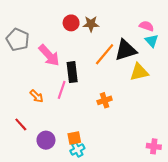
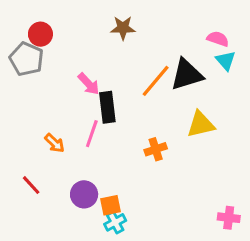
red circle: (71, 23) -> (40, 34), moved
brown star: (91, 24) -> (123, 28), moved
pink arrow: (49, 55) -> (89, 84), moved, size x0.7
yellow triangle: (139, 72) -> (201, 124), moved
purple circle: (46, 140) -> (84, 194), moved

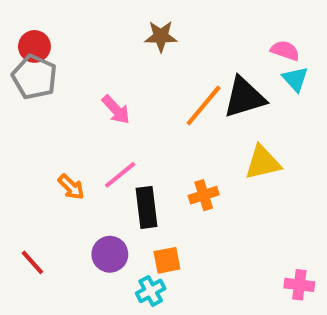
red circle: (40, 34) -> (34, 46), moved
black rectangle: (107, 107) -> (147, 207), moved
pink line: (92, 134) -> (120, 175), turned 32
red line: (31, 185) -> (32, 262), moved
orange square: (110, 205) -> (167, 260), moved

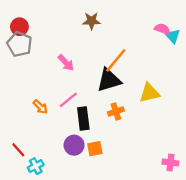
cyan triangle: (295, 79) -> (173, 36), moved
black triangle: (244, 97) -> (109, 80), moved
purple circle: (110, 254) -> (74, 145), moved
cyan cross: (151, 291) -> (36, 166), moved

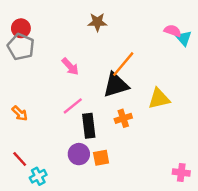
orange arrow: (40, 107) -> (20, 113), moved

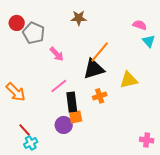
cyan triangle: (184, 38) -> (149, 41), moved
gray pentagon: (21, 47) -> (34, 33), moved
orange arrow: (20, 113) -> (16, 92), size x1.5
orange square: (101, 158) -> (76, 117), moved
red line: (20, 159) -> (25, 130), moved

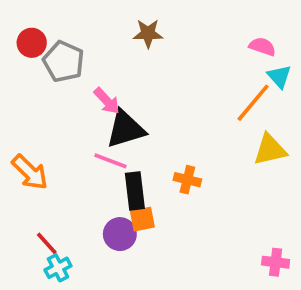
orange line: (100, 52) -> (253, 103), moved
black triangle: (94, 69) -> (125, 129), moved
yellow triangle: (129, 80) -> (270, 150), moved
pink line: (59, 86) -> (110, 161), turned 60
orange cross: (100, 96) -> (187, 180), turned 32

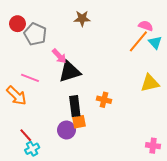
orange line: (253, 103) -> (138, 41), moved
pink line: (110, 161) -> (30, 78), moved

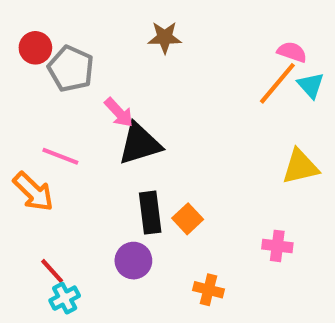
orange cross: (104, 100) -> (209, 290), moved
orange square: (79, 122) -> (188, 219), moved, turned -32
pink cross: (153, 146) -> (277, 246), moved

